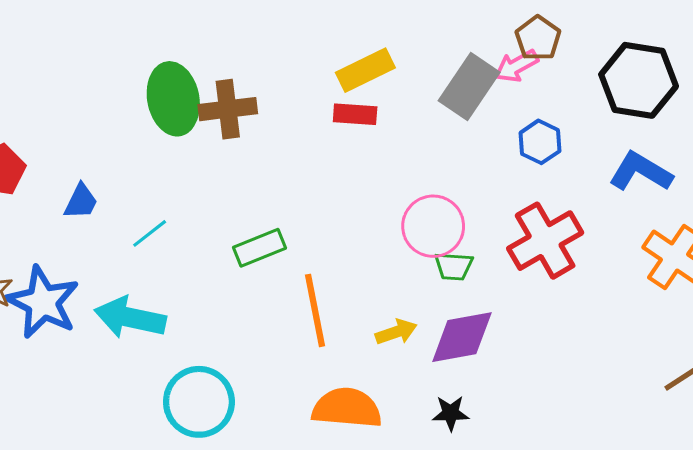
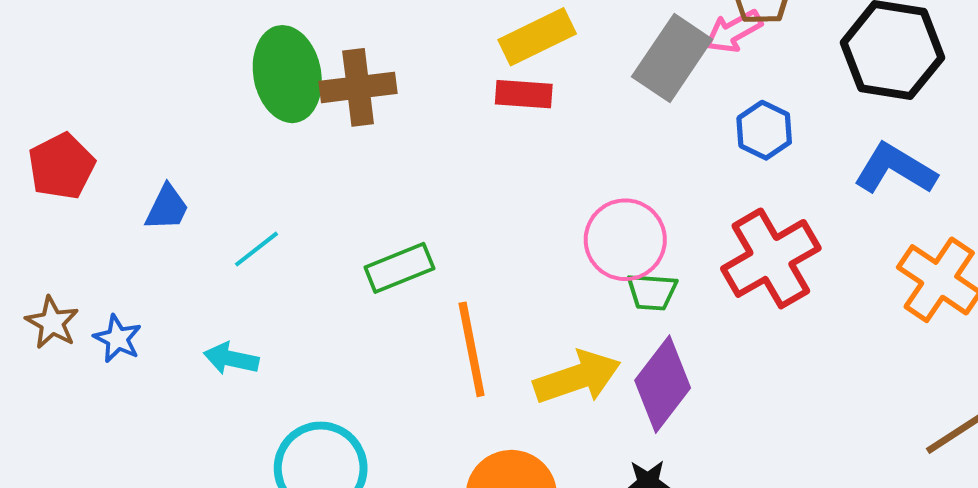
blue star: (43, 302) -> (118, 339), size x0.5
cyan arrow: (130, 318) -> (231, 359), size x0.6
yellow arrow: (396, 332) -> (577, 377), size x1.6
purple diamond: (462, 337) -> (663, 384), turned -42

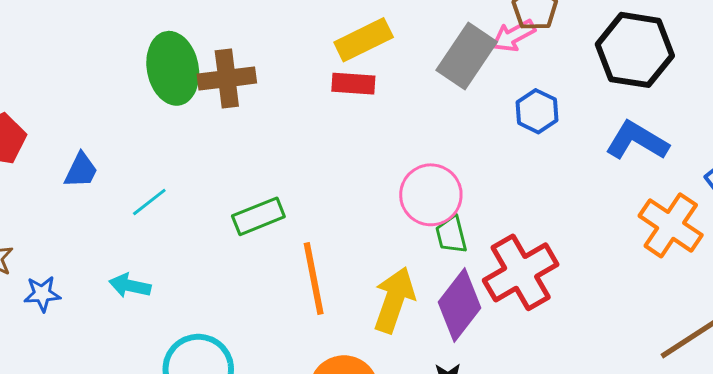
red cross: (771, 258) -> (521, 272), moved
green trapezoid: (652, 292) -> (451, 235), turned 72
blue star: (118, 339) -> (42, 294), moved, turned -30
yellow arrow: (577, 377) -> (394, 300), turned -52

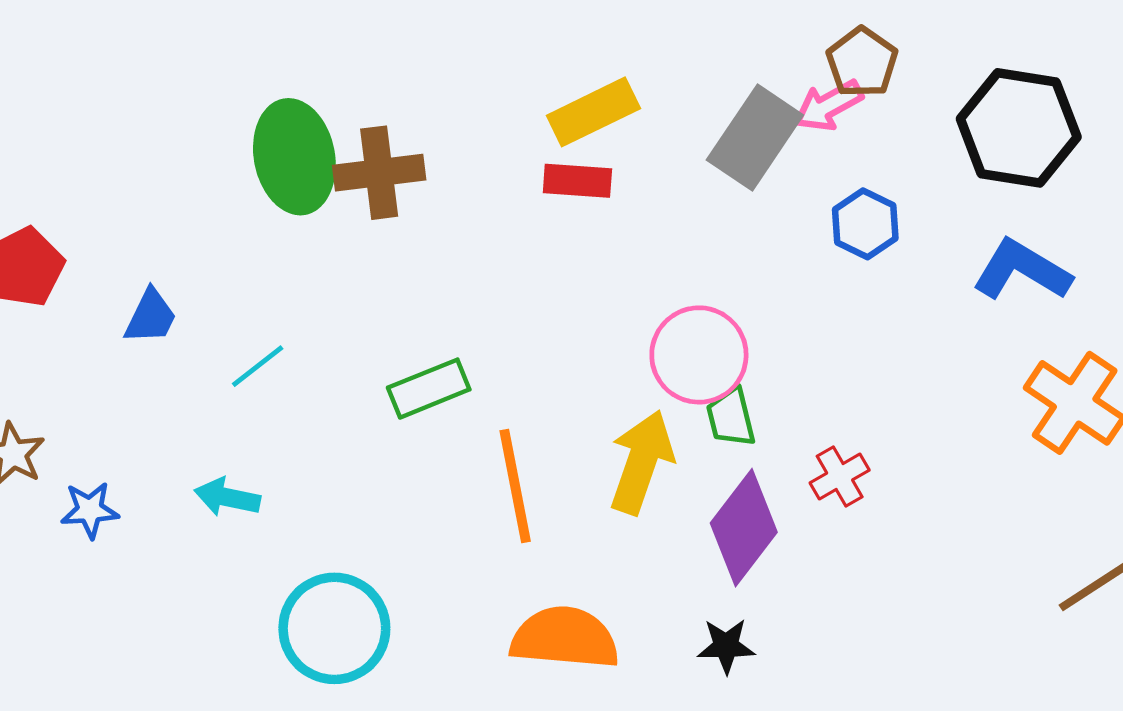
red cross: (521, 272) -> (840, 476), size x0.5
yellow arrow: (394, 300) -> (641, 462), moved

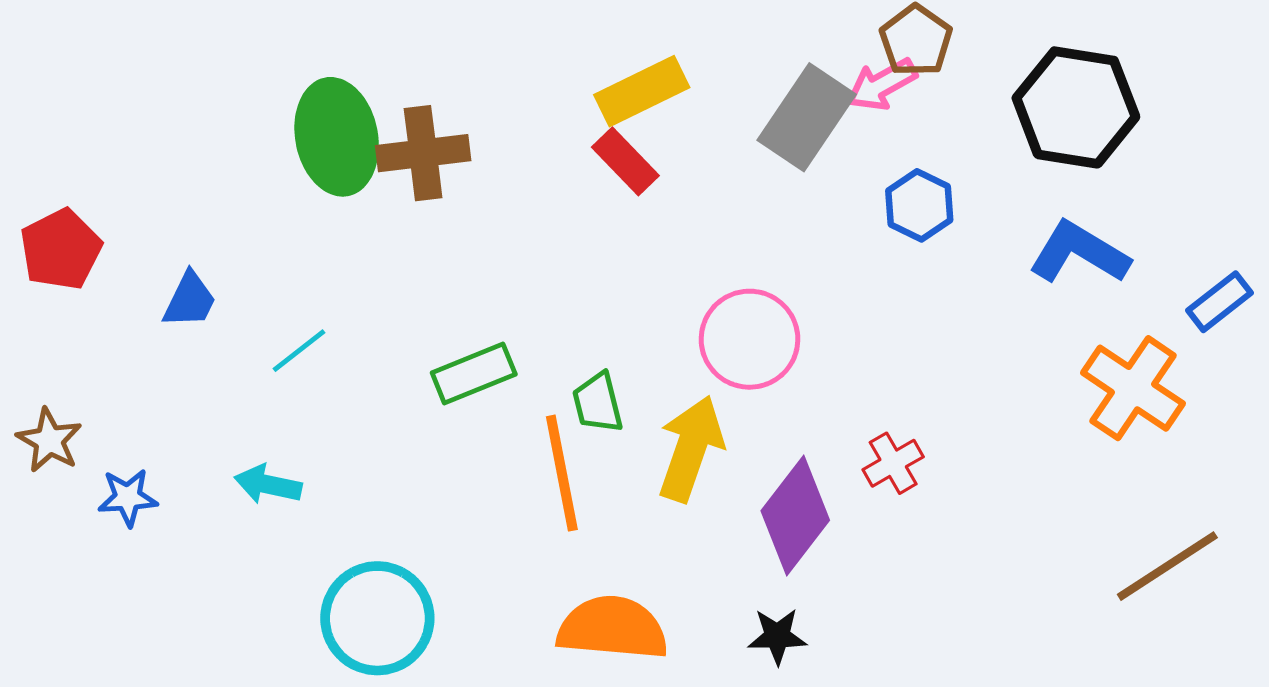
red rectangle: (577, 181) -> (625, 161), turned 42
green trapezoid: (731, 417) -> (598, 403), moved

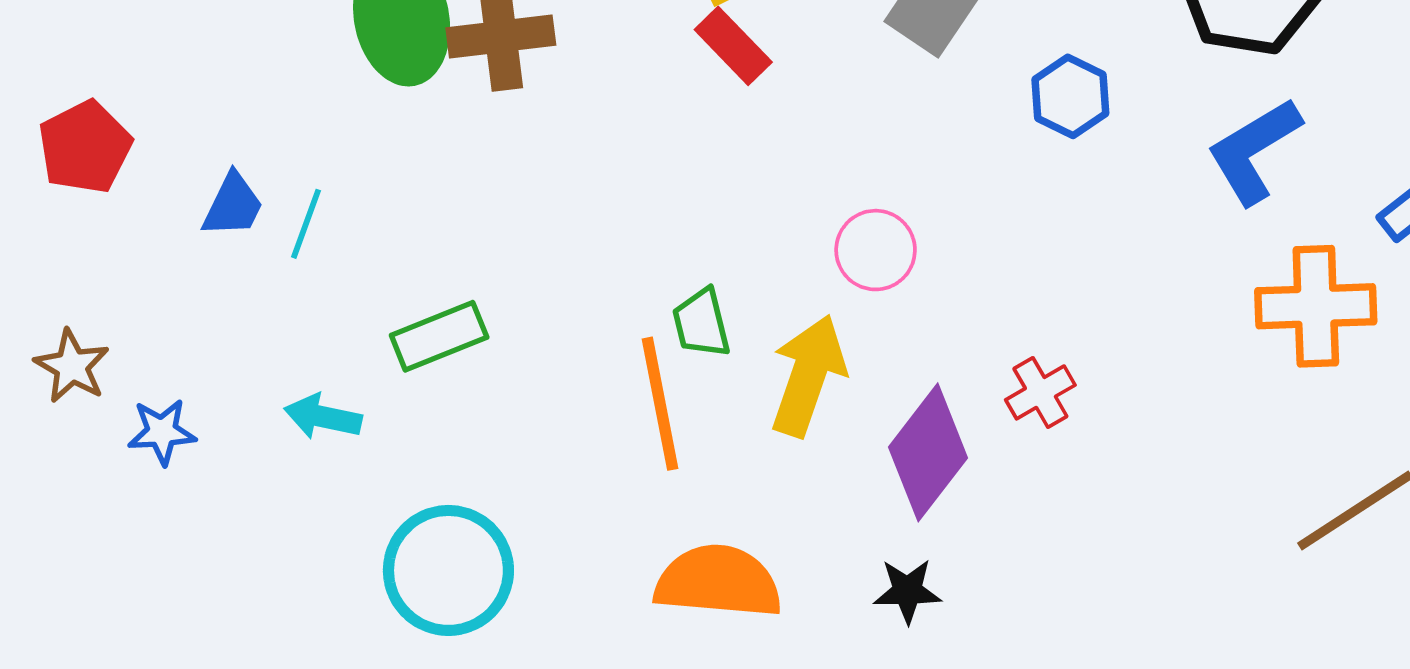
blue L-shape: (1079, 253) -> (1254, 151), turned -62
pink circle: (749, 339) -> (876, 250), size x0.7
cyan line: (299, 351) -> (306, 224), moved, turned -32
green rectangle: (474, 373) -> (439, 336), moved
orange cross: (1133, 388) -> (1316, 306), turned -36

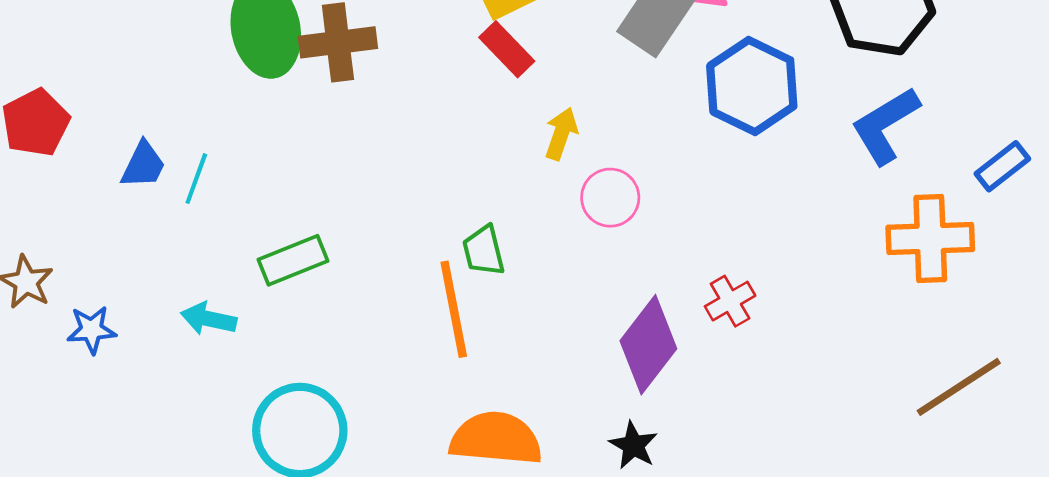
blue hexagon: (1070, 96) -> (752, 86), size x1.6
yellow arrow: (808, 376) -> (561, 134), moved, size x0.6
black star: (907, 591) -> (633, 445), turned 30

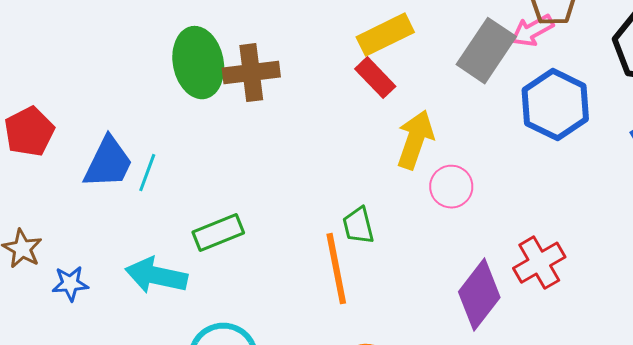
yellow arrow: (561, 134) -> (415, 140), size x1.5
blue trapezoid: (143, 165) -> (108, 163), size x1.5
red cross: (730, 301) -> (539, 263), size x1.4
cyan arrow: (209, 319) -> (156, 276), size x1.5

